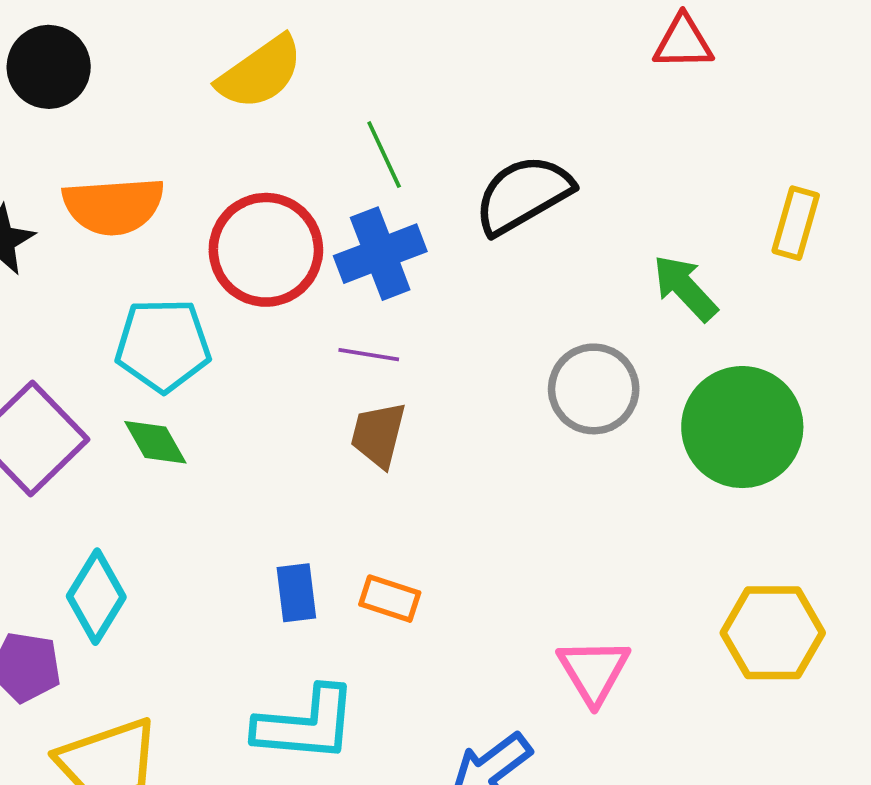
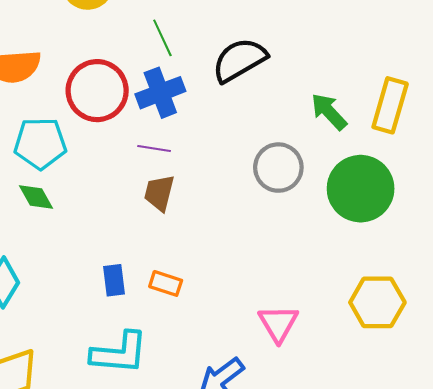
yellow rectangle: (796, 223) -> (390, 105), moved, size x1.4

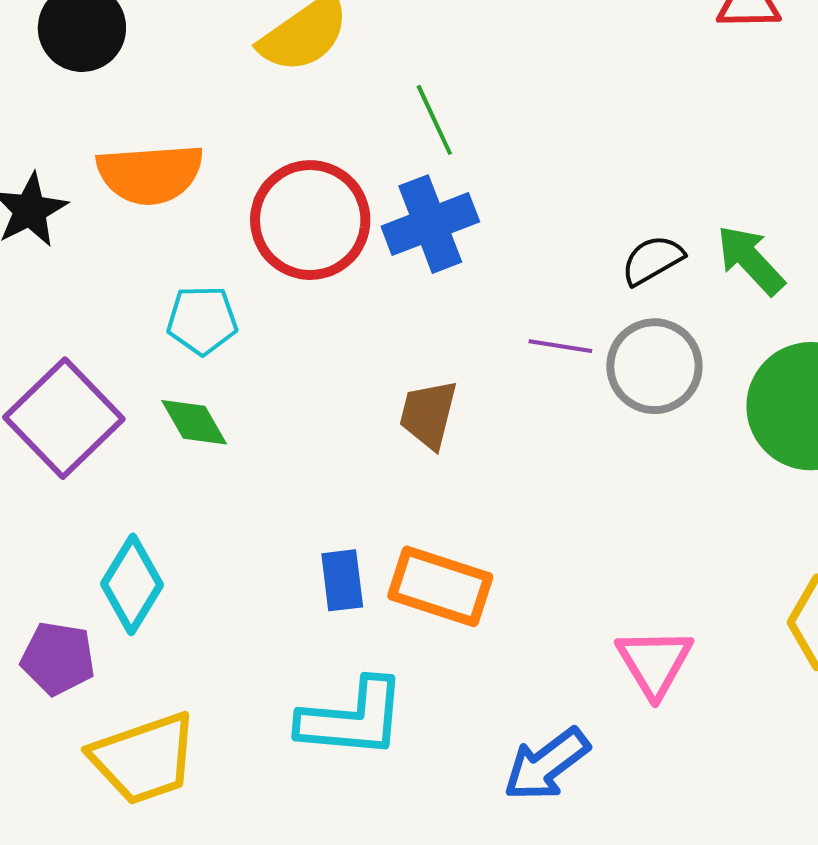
black semicircle: (239, 60) -> (652, 260), moved, size x0.6
cyan pentagon: (40, 143) -> (202, 320), size x0.7
purple line: (154, 149) -> (560, 346), moved
orange rectangle: (166, 283) -> (440, 586), size x1.6

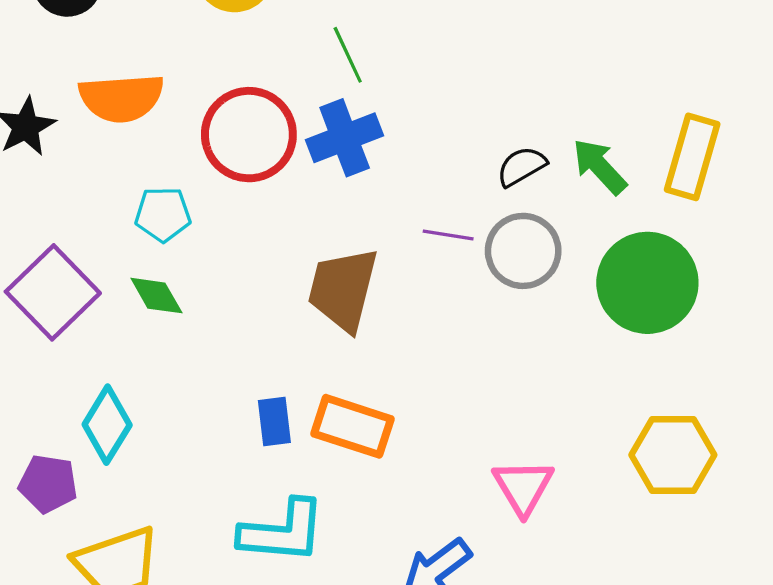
brown trapezoid: (428, 414) -> (343, 289), size x1.5

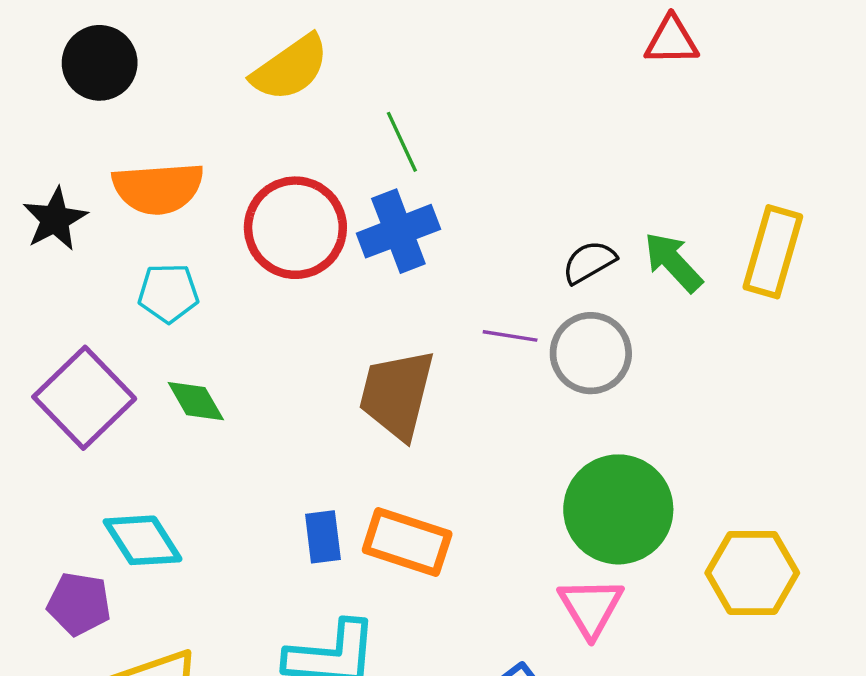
cyan pentagon: (163, 214) -> (168, 293), moved
green circle: (647, 283) -> (618, 509), moved
cyan diamond: (107, 425) -> (143, 540), turned -64

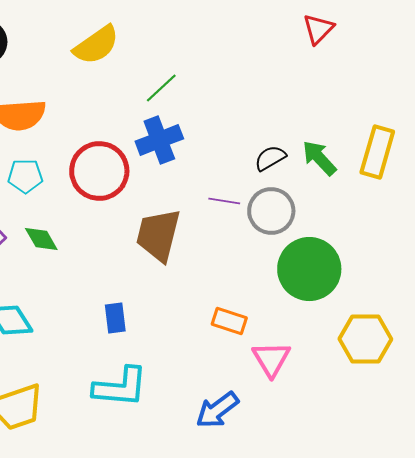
red triangle: (672, 41) -> (318, 29), turned -44
green line: (402, 142) -> (161, 88), turned 72
red circle: (295, 228) -> (99, 171), moved
green circle: (618, 509) -> (309, 269), moved
orange rectangle: (407, 542) -> (229, 321), moved, size x0.7

